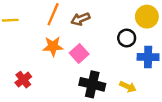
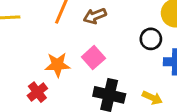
orange star: (53, 46) -> (58, 65), moved
red cross: (23, 80) -> (37, 92), moved

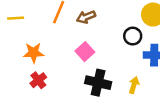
orange star: (58, 65) -> (34, 53), moved
yellow arrow: (152, 98) -> (134, 85), turned -98

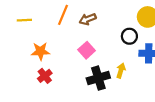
black cross: (98, 83) -> (98, 78), turned -30
yellow arrow: (134, 85) -> (121, 71), moved

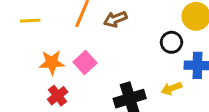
pink square: (87, 50) -> (85, 62), moved
yellow arrow: (121, 71) -> (171, 88), moved, turned -128

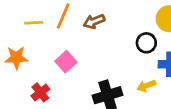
yellow line: (30, 21) -> (34, 23), moved
orange star: (52, 62) -> (16, 58), moved

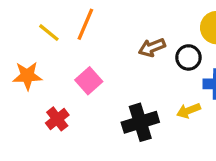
brown arrow: (94, 21) -> (152, 48), moved
yellow line: (34, 23) -> (49, 33), turned 42

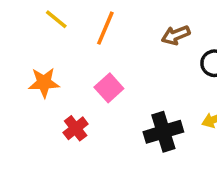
yellow line: (49, 33) -> (56, 19), moved
brown arrow: (152, 48) -> (176, 35), moved

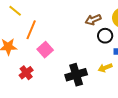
orange line: (105, 28) -> (31, 30), moved
brown arrow: (176, 35) -> (93, 20), moved

